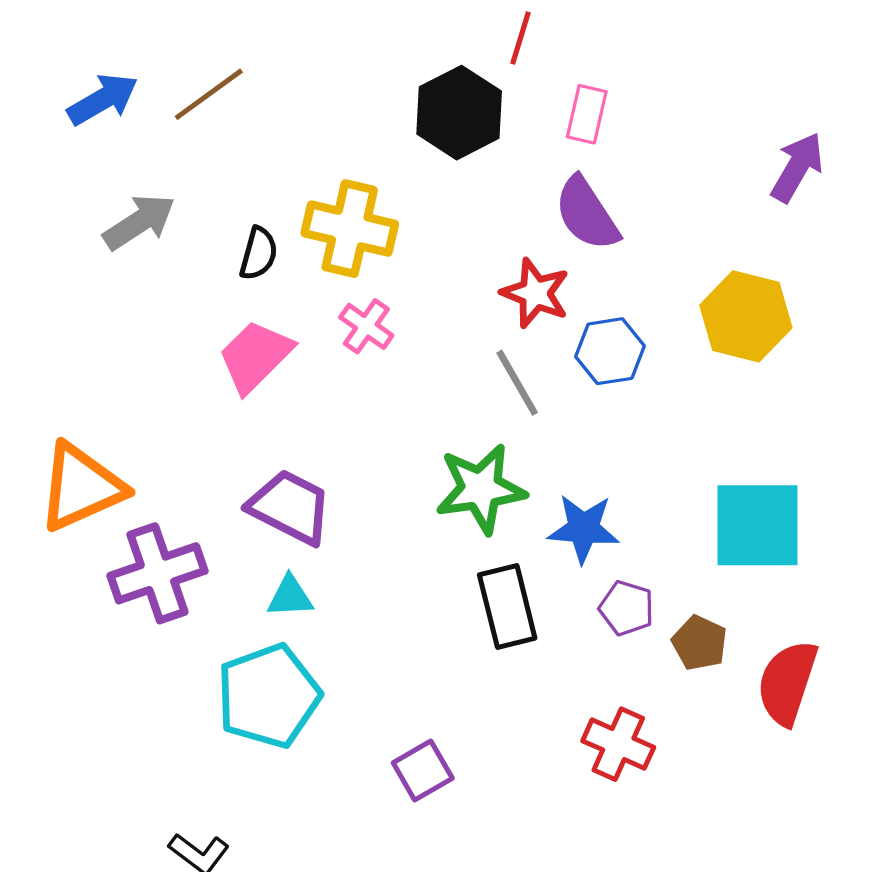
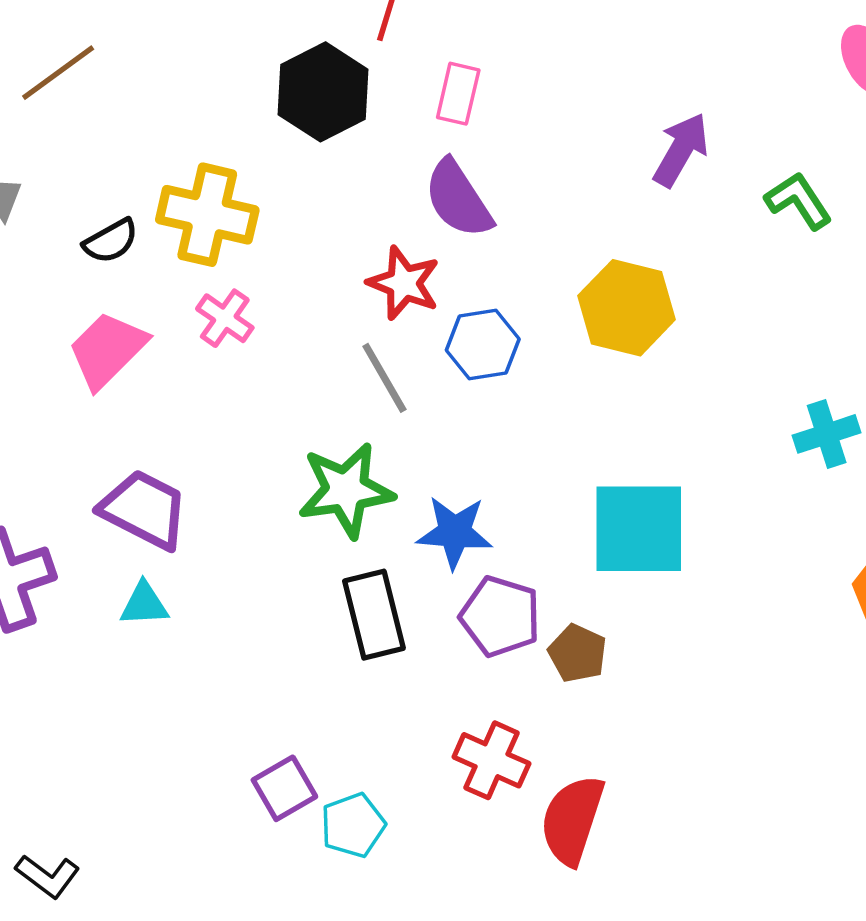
black semicircle: (259, 253) -> (111, 241), turned 46
purple pentagon: (627, 608) -> (500, 616), size x1.4
red semicircle: (787, 683) -> (572, 820), moved
cyan pentagon: (269, 696) -> (353, 825), moved, size x0.6

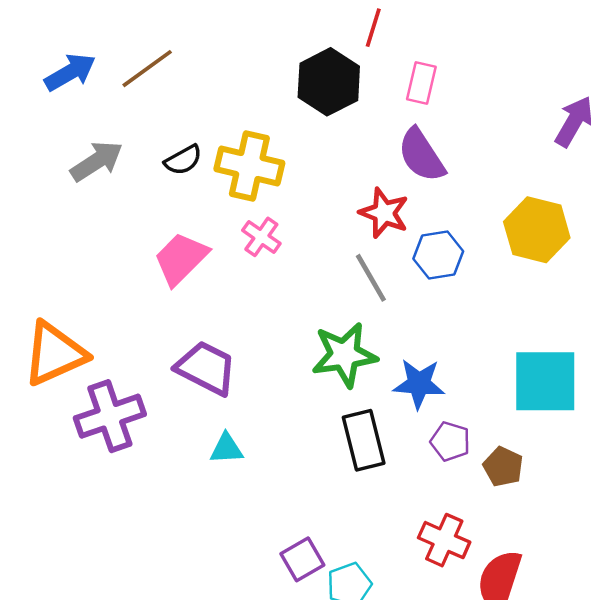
black semicircle: (111, 241) -> (183, 160), moved
cyan triangle: (144, 604) -> (227, 449), moved
purple pentagon: (500, 616) -> (450, 441), size x0.7

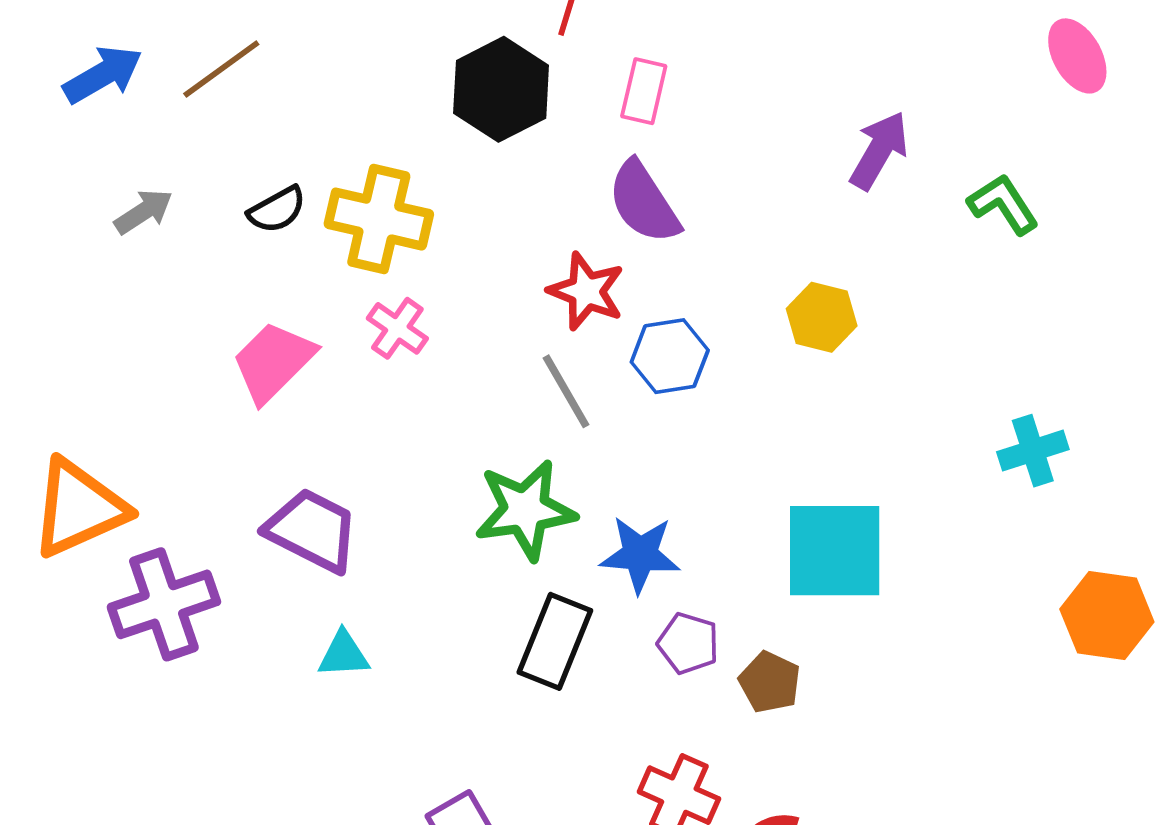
gray arrow: (97, 161) -> (144, 212), size x0.7
yellow hexagon: (537, 230) -> (822, 317), size x0.7
black rectangle: (364, 440) -> (555, 641), turned 36

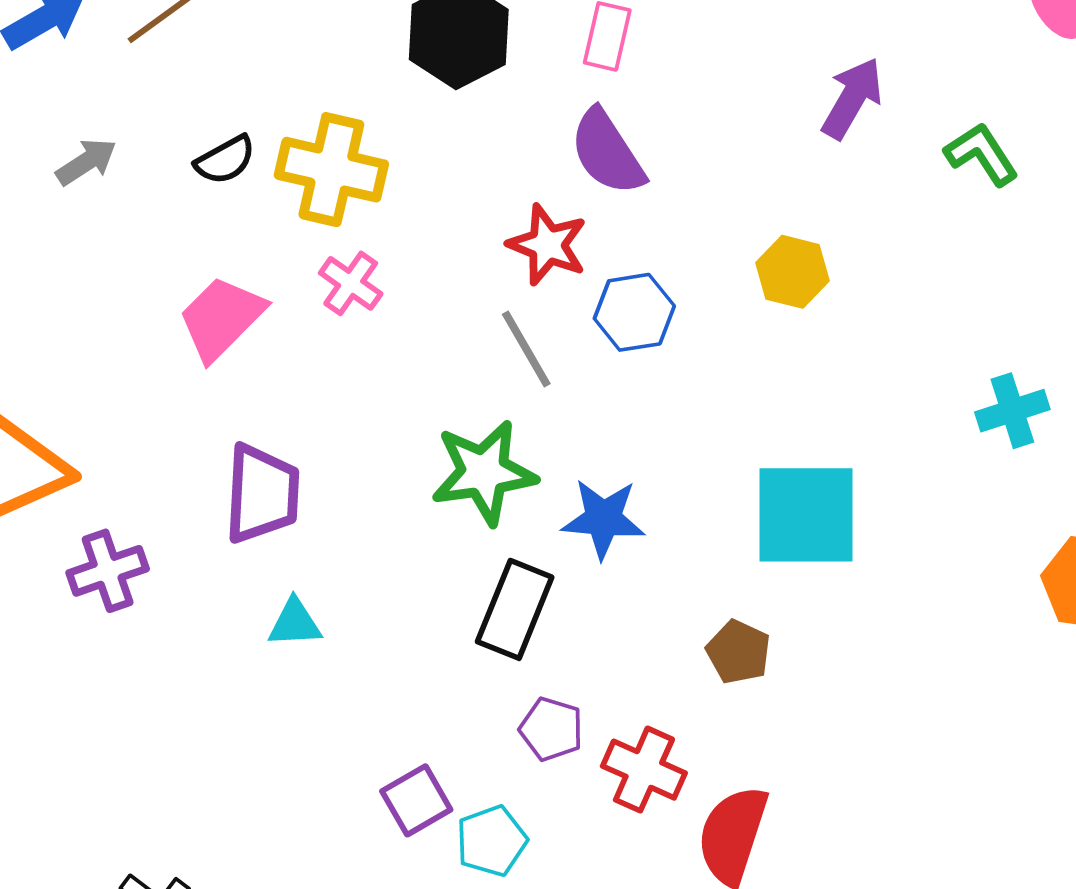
purple trapezoid: (312, 530) -> (262, 494), turned 66
purple cross: (164, 604) -> (108, 571), size x0.7
purple pentagon: (688, 643) -> (551, 729), moved

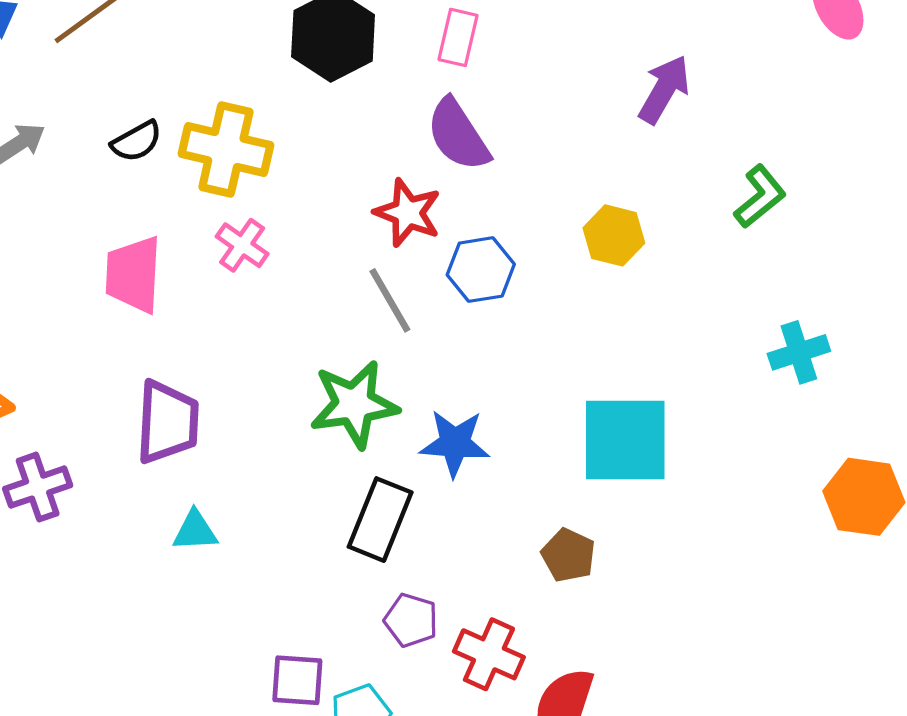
green L-shape: (982, 154) -> (760, 196), moved, turned 84
pink trapezoid: (221, 318) -> (133, 274), turned -42
purple square: (416, 800) -> (297, 680), turned 34

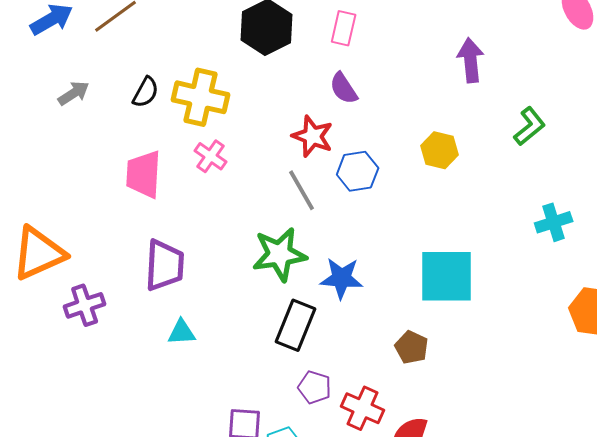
purple arrow: (664, 89) -> (471, 60), turned -36
purple semicircle: (458, 135) -> (344, 88), size x0.7
black semicircle: (137, 141) -> (146, 92), turned -32

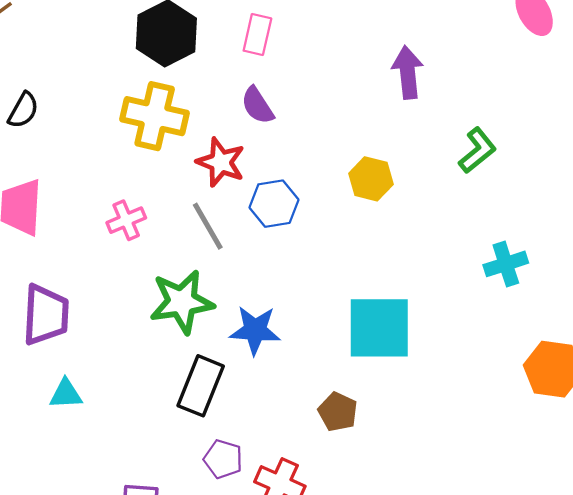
yellow cross: (201, 97) -> (155, 116), moved
pink cross: (211, 156) -> (126, 220), moved, turned 32

